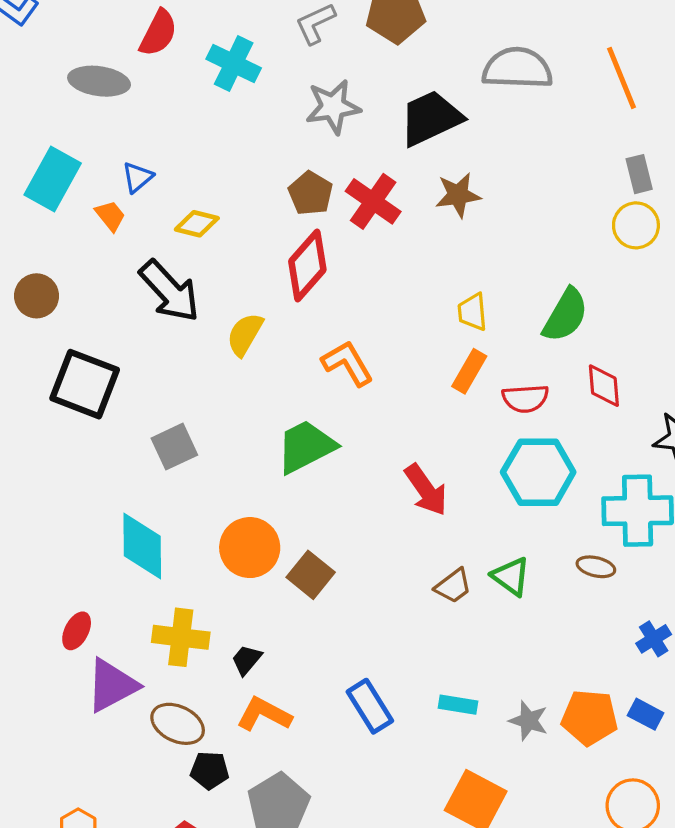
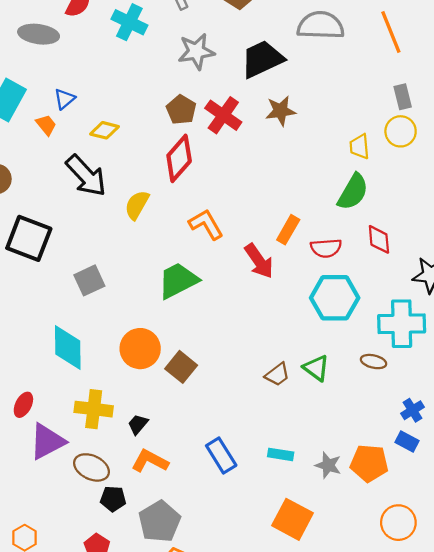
yellow trapezoid: (472, 312) -> (359, 147), moved
red arrow: (426, 490) -> (259, 261), moved
blue rectangle: (646, 714) -> (407, 442), moved

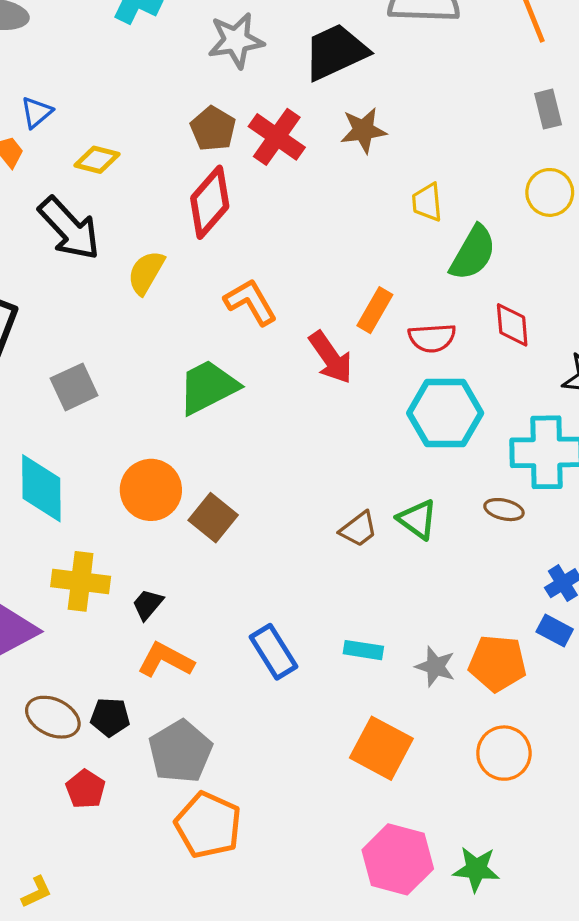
yellow circle: (401, 131) -> (550, 192), moved
yellow trapezoid: (359, 147) -> (427, 202), moved
brown ellipse: (91, 467) -> (53, 717), moved
orange circle: (398, 523) -> (504, 753), moved

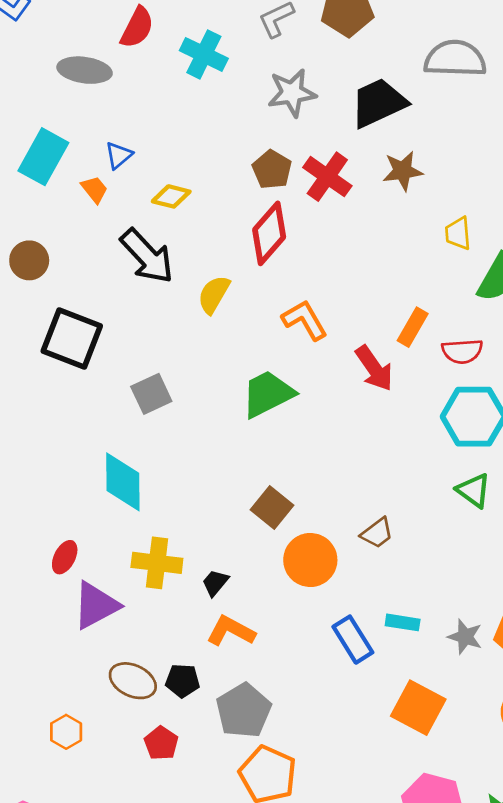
orange circle: (151, 490) -> (310, 560), moved
green triangle: (417, 519) -> (474, 490), moved
brown trapezoid: (358, 529) -> (377, 533), moved
blue rectangle: (273, 652) -> (353, 640), moved

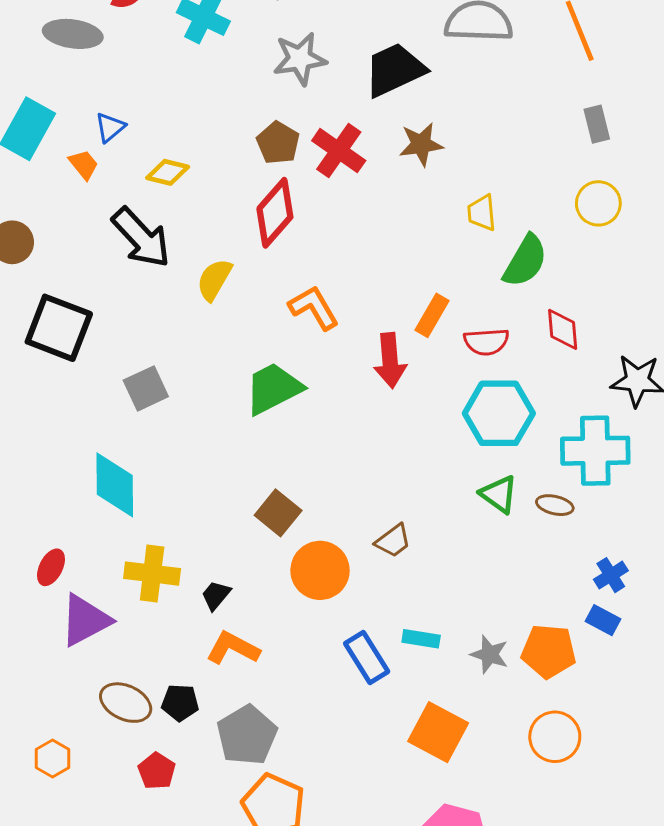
red arrow: (374, 368) -> (390, 360), turned 30

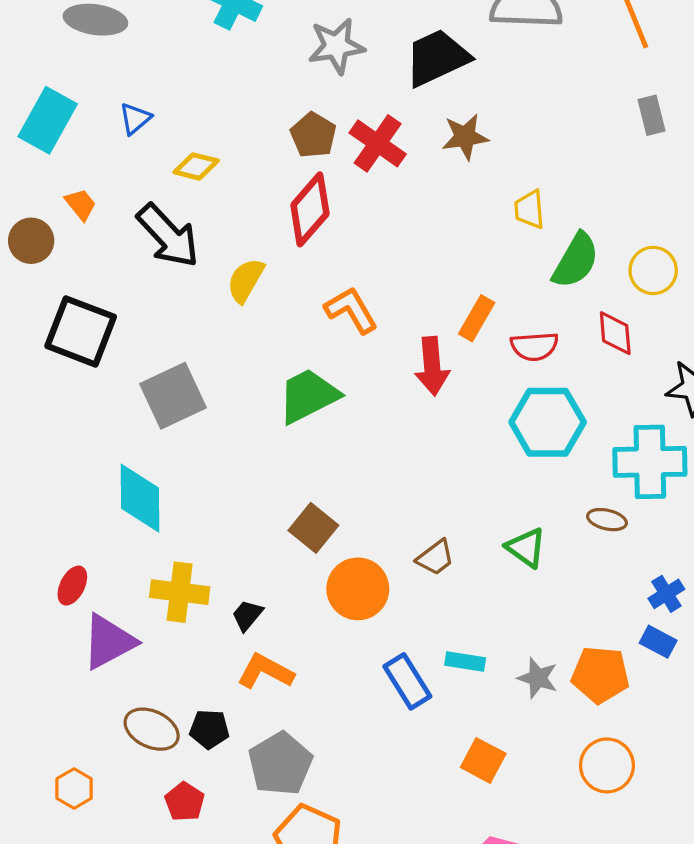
orange trapezoid: (84, 165) -> (81, 204), moved
yellow circle: (598, 203) -> (653, 270), moved
gray square: (146, 388) -> (173, 396), size x1.4
green triangle: (499, 494) -> (526, 548), moved
orange square: (438, 732) -> (483, 760), size x0.7

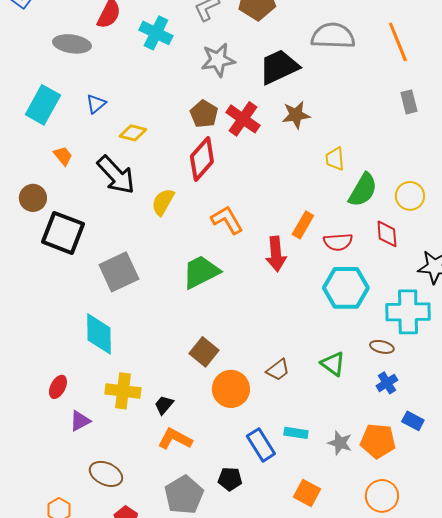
brown circle: (31, 241) -> (33, 198), moved
blue cross: (666, 594) -> (387, 383), moved
purple triangle: (109, 642) -> (80, 421), size x0.6
black pentagon: (209, 729) -> (230, 479), moved

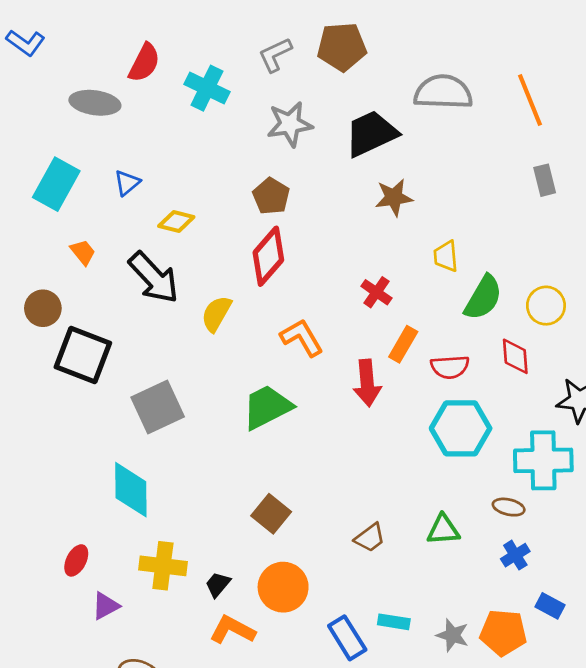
red cross: (243, 119) -> (376, 292), moved, size x0.7
green triangle: (333, 364) -> (443, 530), turned -40
orange circle: (231, 389) -> (283, 587), moved

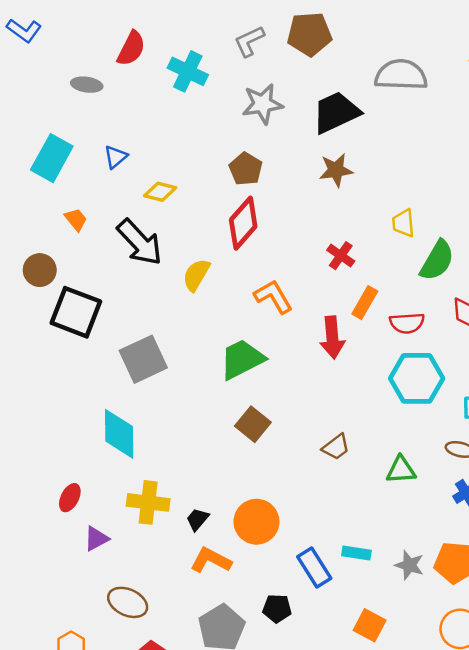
gray ellipse: (95, 103) -> (87, 85), size x0.7
brown star: (394, 197) -> (336, 170), moved
brown square: (271, 514) -> (253, 424), moved
brown trapezoid: (370, 538) -> (336, 447), moved

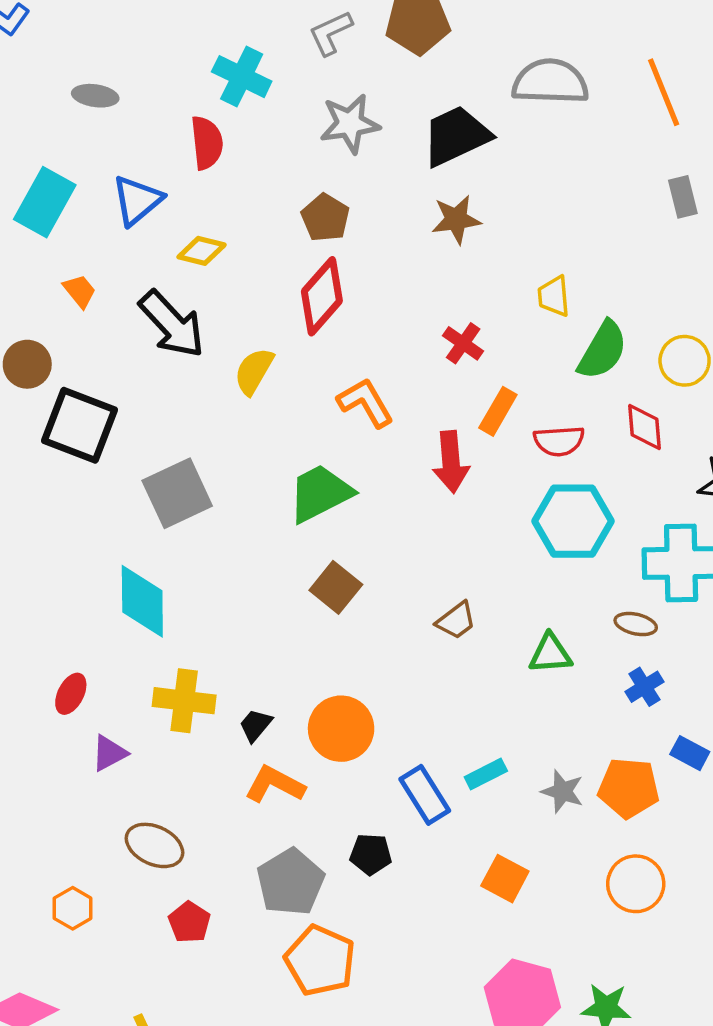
red semicircle: (131, 49) -> (207, 143), moved, turned -33
blue triangle: (116, 157) -> (137, 200), size x1.5
cyan rectangle: (356, 553) -> (486, 774), turned -36

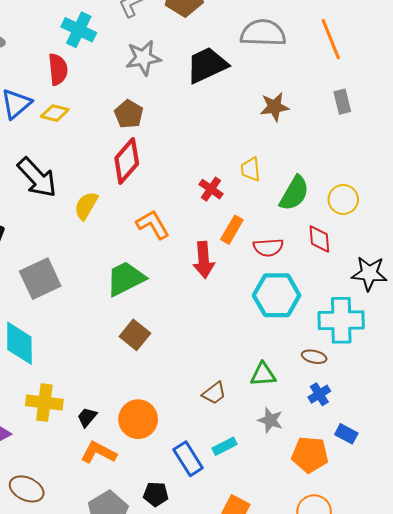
brown star: (456, 219) -> (275, 107), moved
yellow diamond: (202, 251) -> (55, 113), moved
yellow trapezoid: (554, 296) -> (251, 169), moved
brown trapezoid: (456, 621) -> (214, 393), moved
gray star: (562, 791) -> (270, 420), moved

